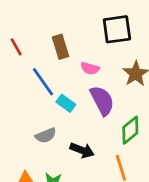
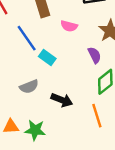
purple semicircle: (102, 101) -> (94, 55), moved, size x0.6

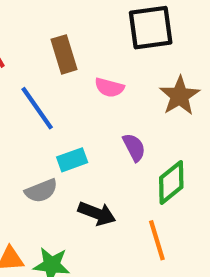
purple semicircle: (94, 55) -> (134, 147), moved
cyan rectangle: (47, 58) -> (72, 160), moved, turned -56

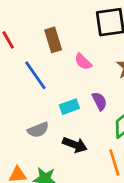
pink semicircle: (109, 88) -> (83, 62), turned 30
cyan rectangle: (72, 160) -> (69, 107), moved

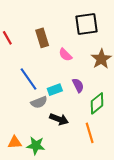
blue line: (35, 75) -> (28, 79), moved
gray semicircle: (38, 130) -> (39, 102), moved

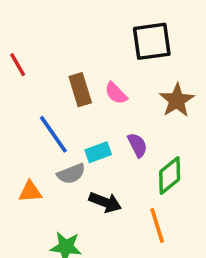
brown rectangle: (42, 38) -> (80, 90), moved
orange triangle: (15, 142) -> (30, 192), moved

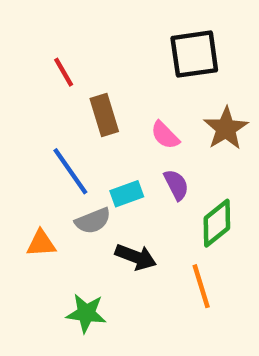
red line: (18, 65) -> (64, 72), moved
pink semicircle: (116, 93) -> (165, 135), moved

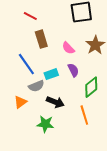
red line: (64, 72) -> (30, 16), moved, turned -32
orange triangle: (41, 243) -> (20, 102), moved, turned -32
green star: (86, 313) -> (45, 124), moved

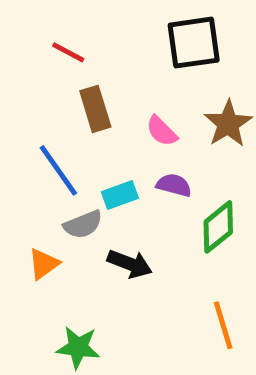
purple semicircle: (73, 70) -> (174, 185), turned -48
orange line: (84, 115) -> (223, 325), moved
green star: (45, 124) -> (78, 347), moved

